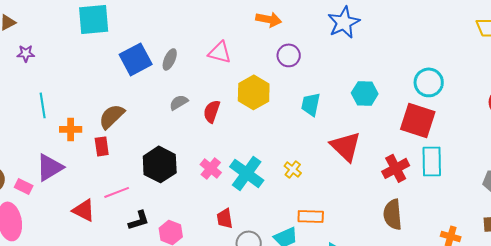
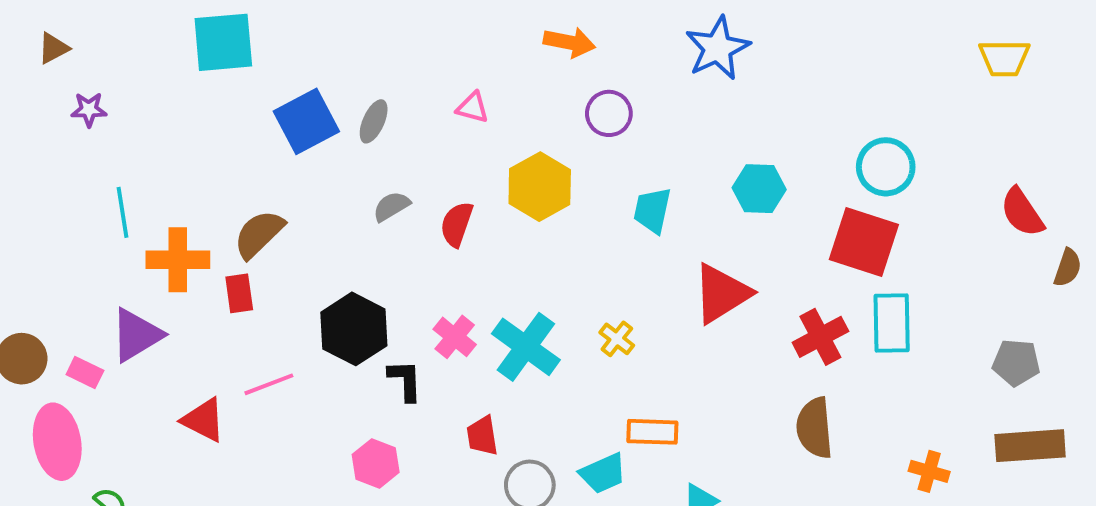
pink triangle: (220, 52) -> (472, 108), size x0.7
orange cross: (71, 129) -> (178, 260), size x1.4
red triangle: (346, 146) -> (722, 293), turned 44
black L-shape: (139, 220) -> (405, 380), moved, turned -75

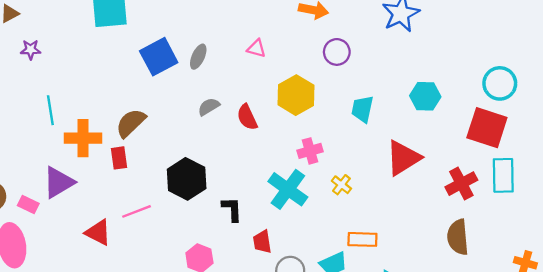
red semicircle: (457, 224) -> (247, 117), turned -44
pink cross: (455, 337) -> (310, 151), moved, turned 35
black L-shape: (405, 380) -> (232, 209), moved

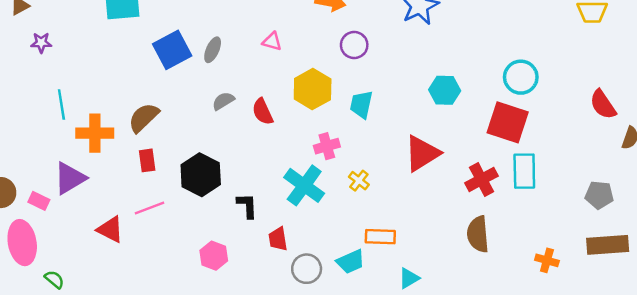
cyan trapezoid: (362, 109) -> (361, 105), moved
red rectangle: (119, 158) -> (147, 160), moved

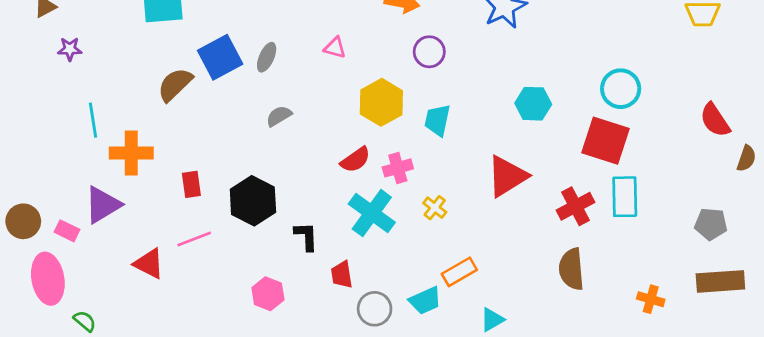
red semicircle: (263, 112) -> (355, 160), moved, turned -100
brown semicircle: (144, 118) -> (175, 85), moved
orange rectangle: (380, 237) -> (459, 272), turned -32

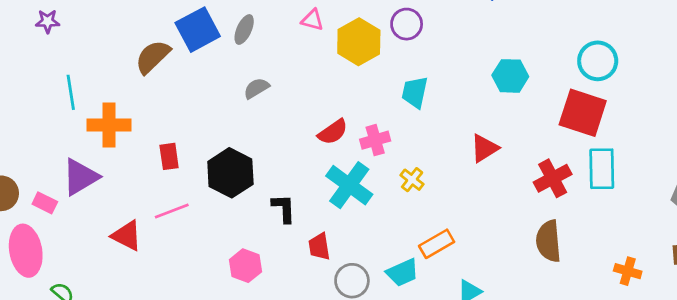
yellow hexagon: (381, 102) -> (359, 42), moved
red triangle: (507, 176) -> (484, 148), size x0.7

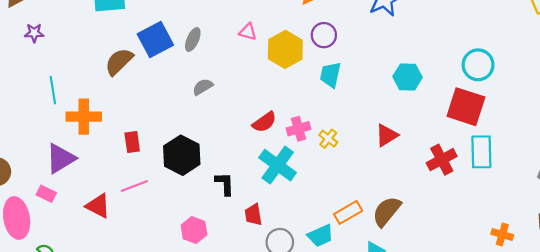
cyan trapezoid: (415, 92) -> (330, 75), moved
yellow cross: (412, 180) -> (328, 139), moved
pink rectangle: (45, 203) -> (46, 194), moved
brown semicircle: (549, 241) -> (387, 211), moved, turned 44

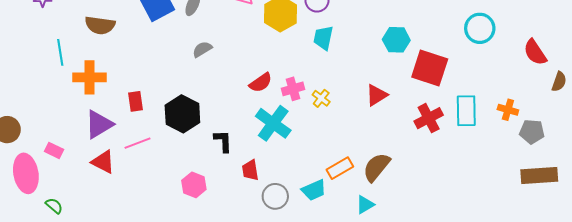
brown semicircle: (119, 62) -> (100, 25), moved, turned -128
cyan circle: (478, 65) -> (480, 28), moved
red square: (466, 107) -> (430, 68), moved
purple triangle: (61, 158) -> (99, 124), moved
orange cross: (502, 234) -> (508, 110), moved

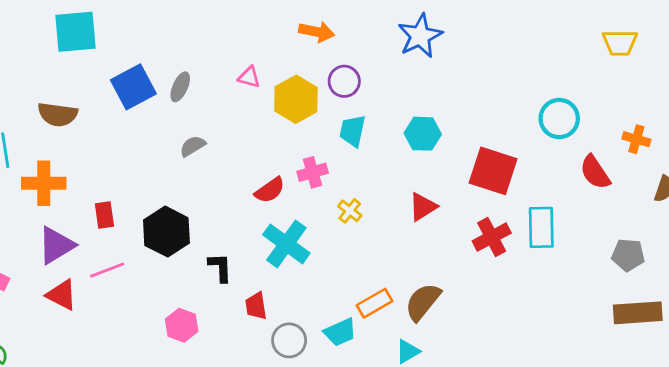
cyan hexagon: (396, 40) -> (423, 134), moved
red semicircle: (535, 52) -> (595, 172), moved
pink cross: (293, 89) -> (313, 172), moved
orange cross: (508, 110) -> (636, 139), moved

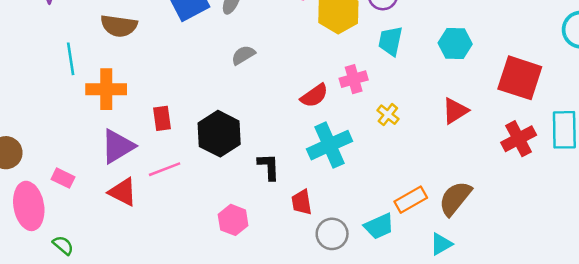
cyan cross: (286, 244) -> (330, 145), turned 30

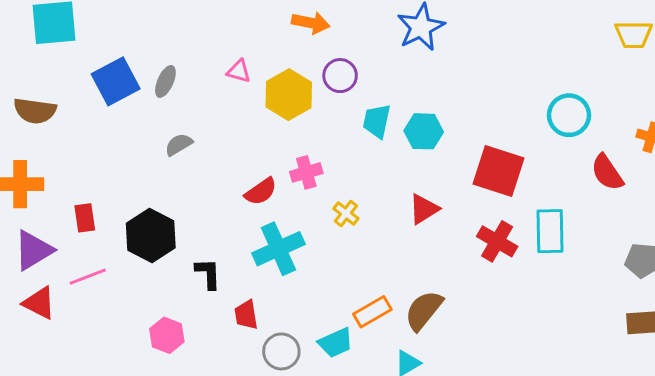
cyan trapezoid: (390, 41) -> (377, 121), moved
red cross: (519, 139) -> (497, 241), turned -32

